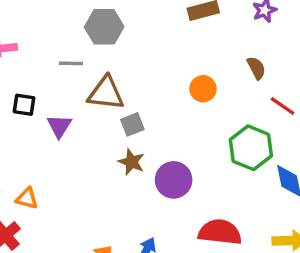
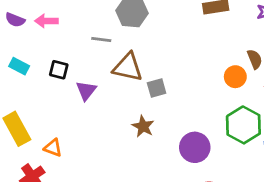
orange circle: (203, 89) -> (235, 77), moved
gray square: (132, 124) -> (157, 88), moved
purple circle: (174, 180) -> (195, 147), moved

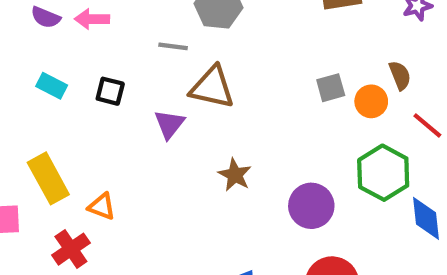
gray square: (157, 88) -> (331, 88), moved
purple triangle: (86, 90) -> (169, 124), moved

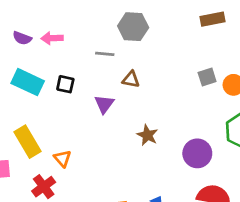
cyan rectangle: (52, 86) -> (28, 82), size x1.6
brown triangle: (212, 87) -> (131, 79), size x0.6
orange triangle: (102, 206) -> (63, 159), turned 30

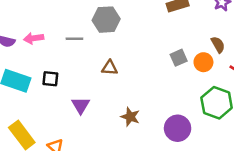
gray line: (105, 54) -> (74, 39), moved
purple triangle: (104, 104) -> (81, 105), moved

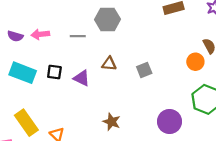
gray square: (179, 58) -> (144, 70), moved
purple triangle: (81, 105) -> (82, 78), moved, turned -36
brown star: (130, 117) -> (112, 122), moved

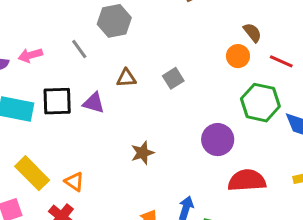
gray line: (78, 36) -> (79, 49), turned 63
black square: (54, 72) -> (57, 101), size x1.5
brown star: (112, 122) -> (142, 153), turned -30

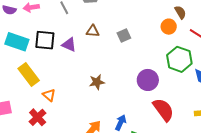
yellow rectangle: (32, 173) -> (29, 74), moved
red semicircle: (247, 180) -> (163, 110), turned 50

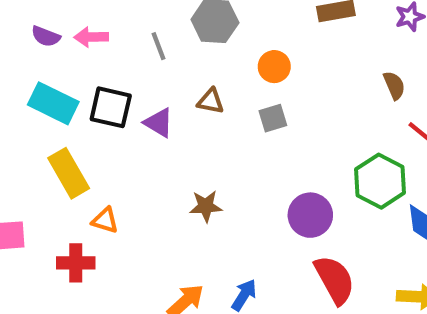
orange circle: (169, 27) -> (274, 67), moved
orange triangle: (49, 95) -> (105, 220), turned -32
red cross: (38, 117) -> (76, 263), turned 36

